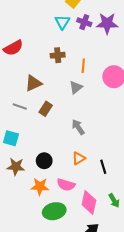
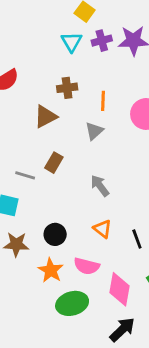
purple cross: (84, 22) -> (102, 41), turned -32
brown triangle: (33, 83) -> (45, 117), moved
gray line: (20, 106) -> (25, 175), moved
orange triangle: (79, 158) -> (103, 229), turned -48
orange star: (40, 187) -> (51, 270), turned 30

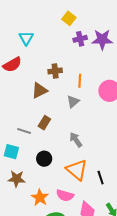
cyan triangle: (72, 42) -> (26, 38), moved
orange triangle: (103, 229) -> (77, 170), size x1.6
black circle: (55, 234) -> (44, 159), moved

